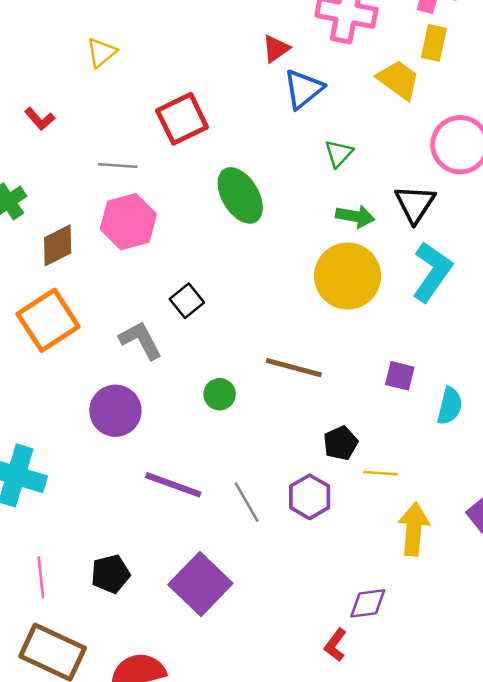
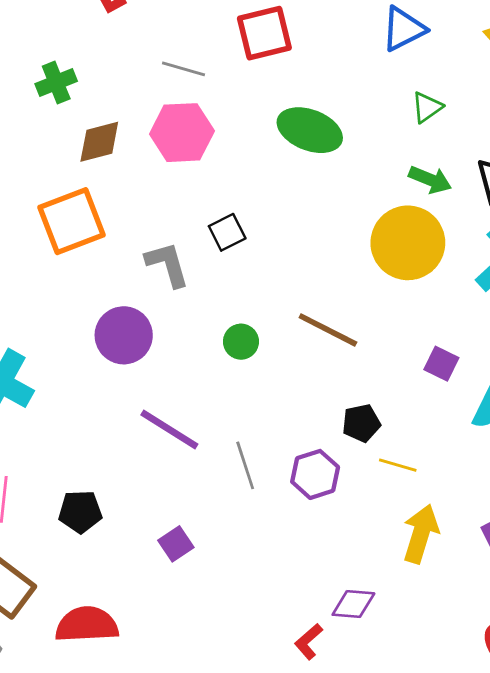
green ellipse: (240, 195) -> (310, 130), turned -50
purple square: (200, 584) -> (176, 544), size x0.5

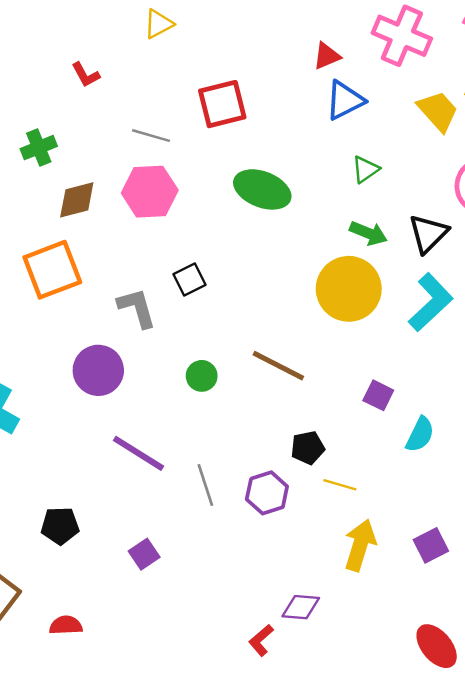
red semicircle: (87, 625) -> (66, 625), size x0.6

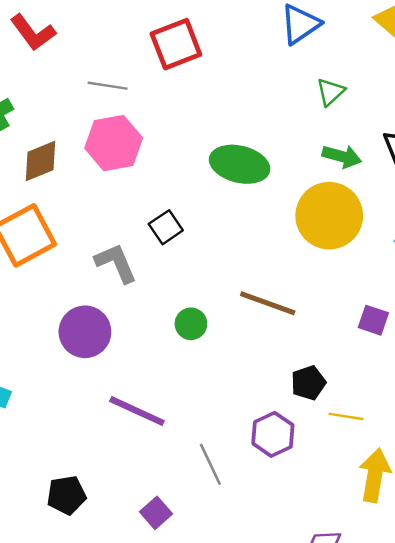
red L-shape: (86, 75) -> (33, 32), size x1.5
green ellipse: (262, 189) -> (240, 164), moved
gray line: (205, 485) -> (210, 464), moved

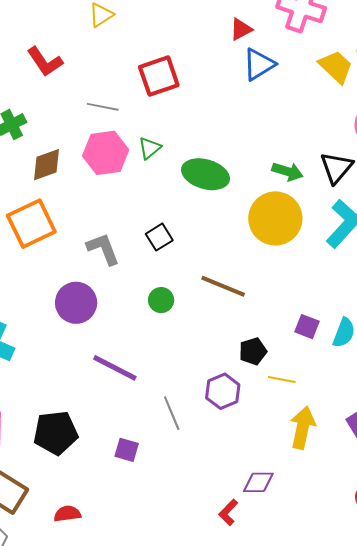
green triangle: (330, 92) -> (150, 148), moved
black square: (166, 227) -> (159, 237), moved
purple square: (373, 320) -> (307, 327), moved
black pentagon: (66, 495) -> (56, 433), size x1.4
purple square: (156, 513) -> (127, 450), turned -35

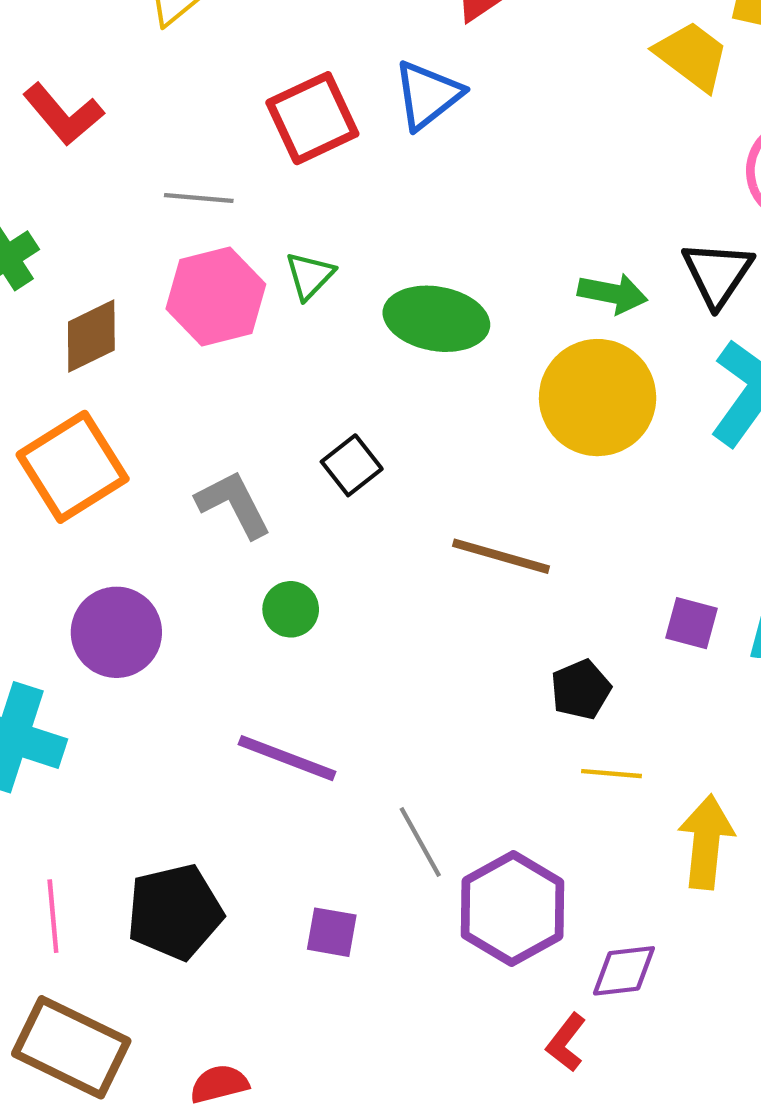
blue triangle: (259, 64) -> (428, 95), moved
green circle: (161, 300) -> (291, 609), moved
purple circle: (76, 303) -> (116, 632), moved
yellow line: (282, 379) -> (612, 774), moved
purple hexagon: (223, 391) -> (513, 909), moved, size x1.4

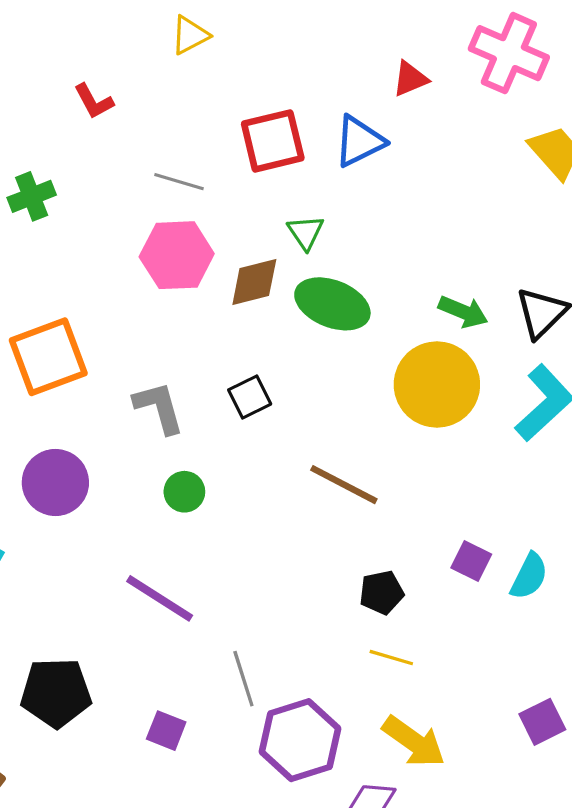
red L-shape: (63, 114) -> (94, 101), size x0.7
green triangle: (310, 276) -> (306, 232), moved, turned -30
brown diamond: (91, 336) -> (254, 282), moved
yellow arrow: (706, 842) -> (414, 742), moved, turned 108

